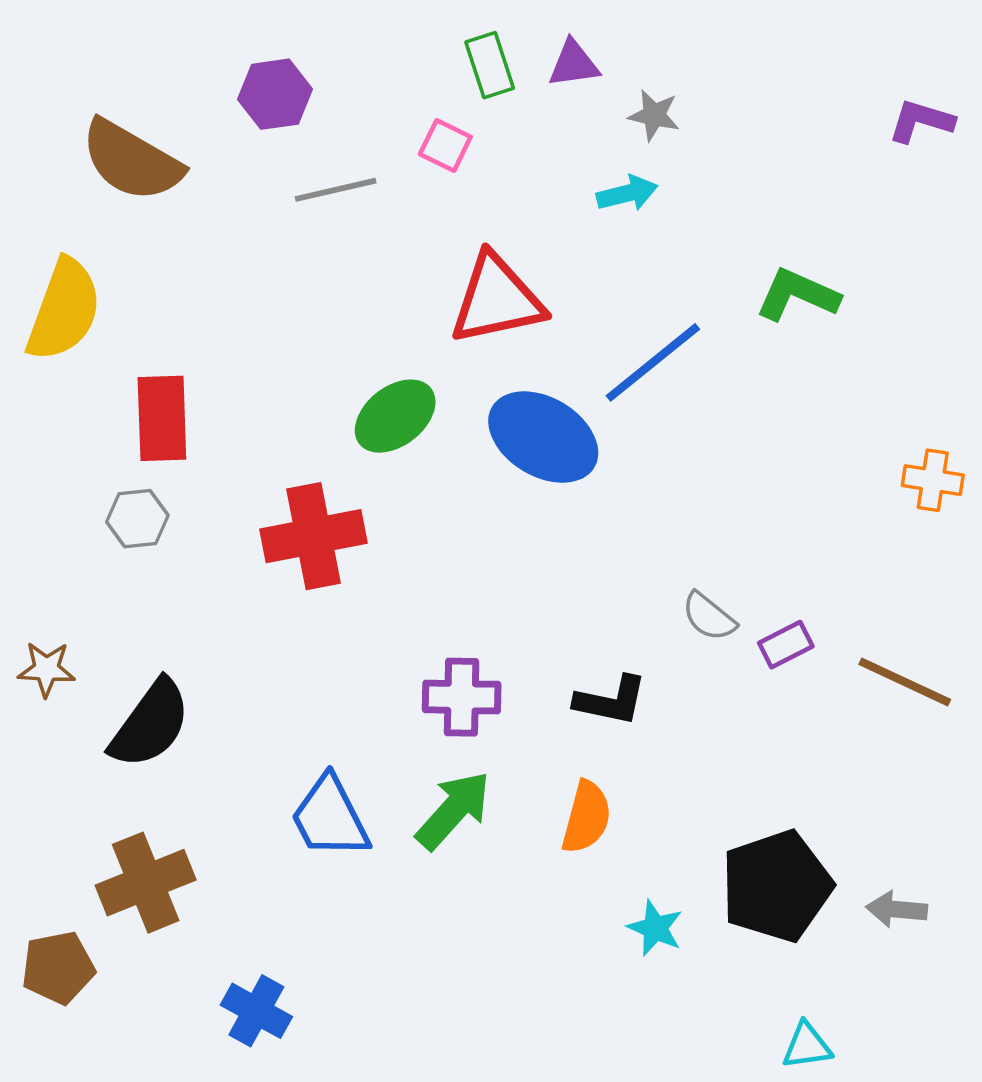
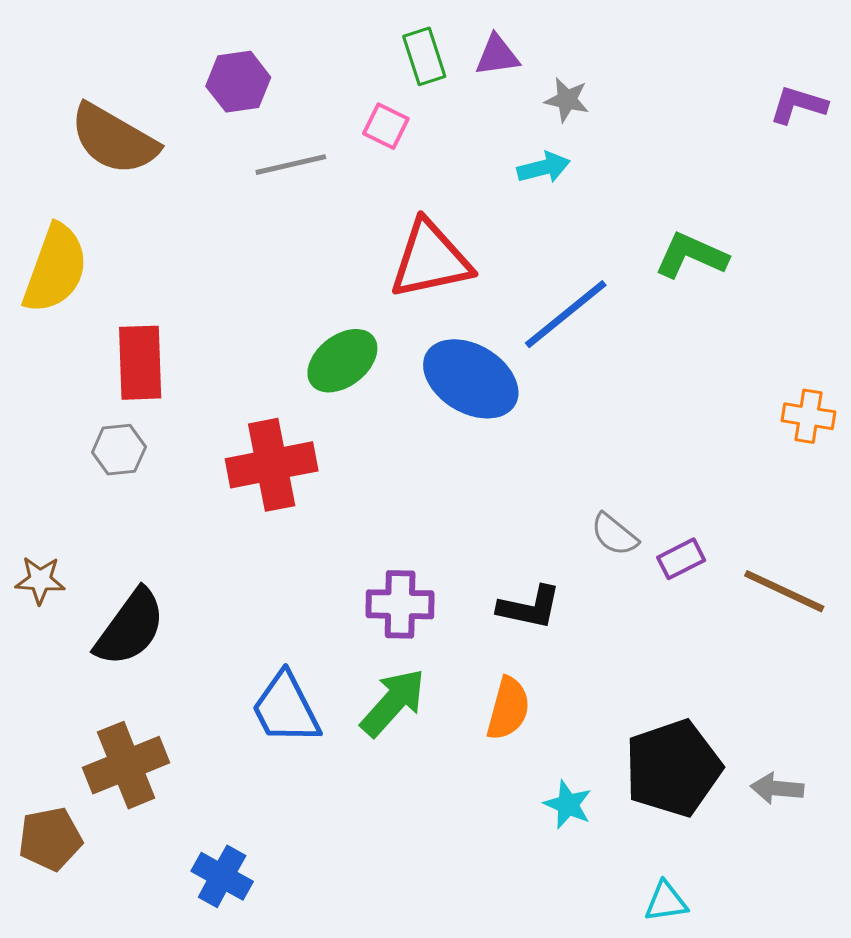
cyan triangle: (807, 1046) -> (666, 902), moved

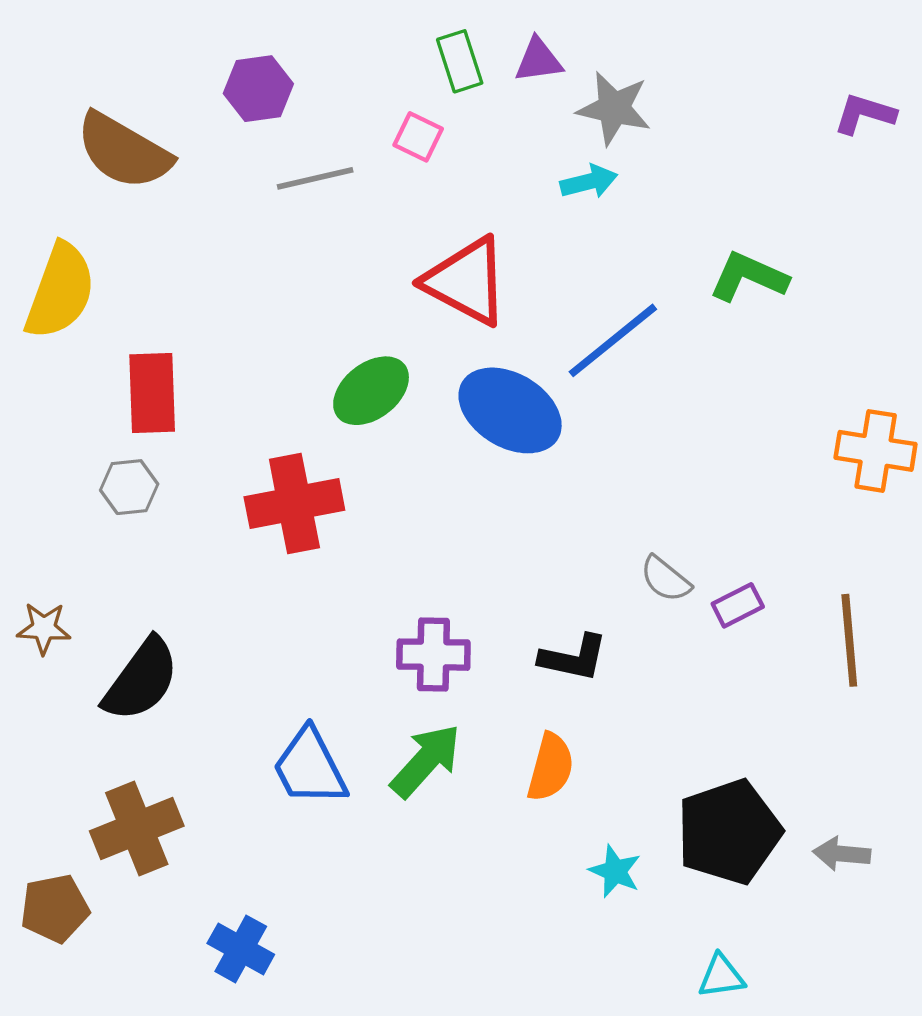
gray star: (567, 100) -> (614, 108), size x1.5
red triangle: (430, 260) -> (466, 281), turned 40
orange cross: (808, 416) -> (876, 451), size x1.4
brown line: (784, 591) -> (849, 640), turned 60

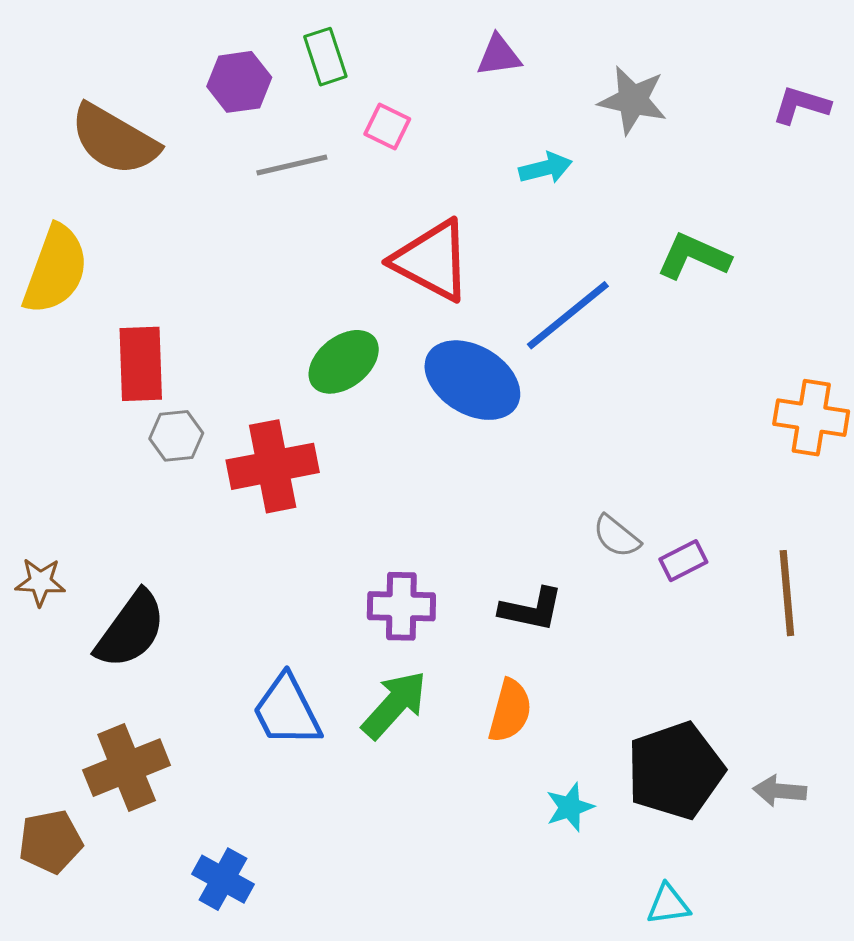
green rectangle: (460, 61) -> (325, 57), moved
gray star: (614, 108) -> (633, 100), moved
gray hexagon: (129, 487) -> (176, 436), moved
cyan star: (615, 871) -> (570, 807), turned 30

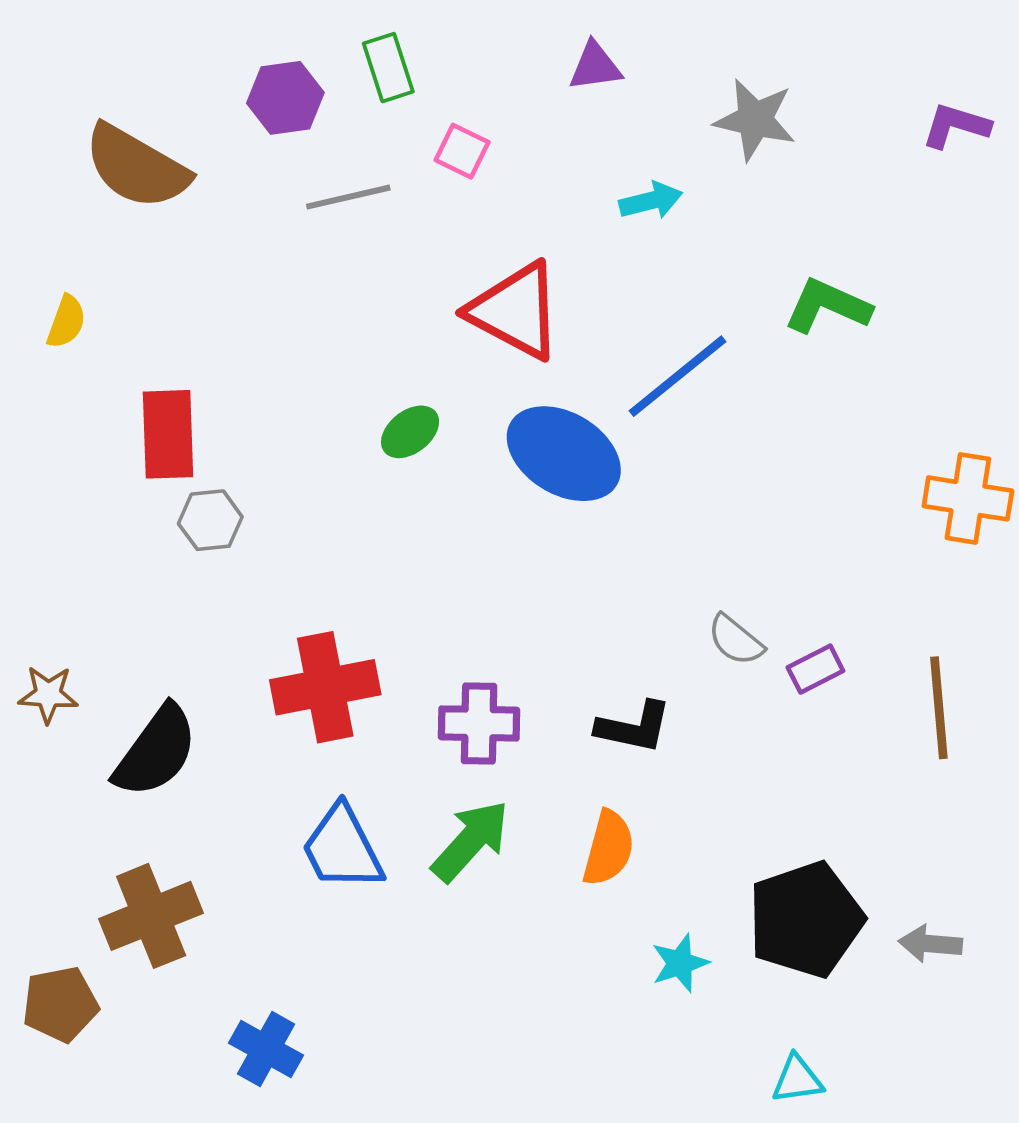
yellow semicircle: (56, 270) -> (66, 322), size x0.5
green ellipse: (344, 362) -> (410, 432), size x0.7
red cross: (273, 466) -> (325, 687), moved

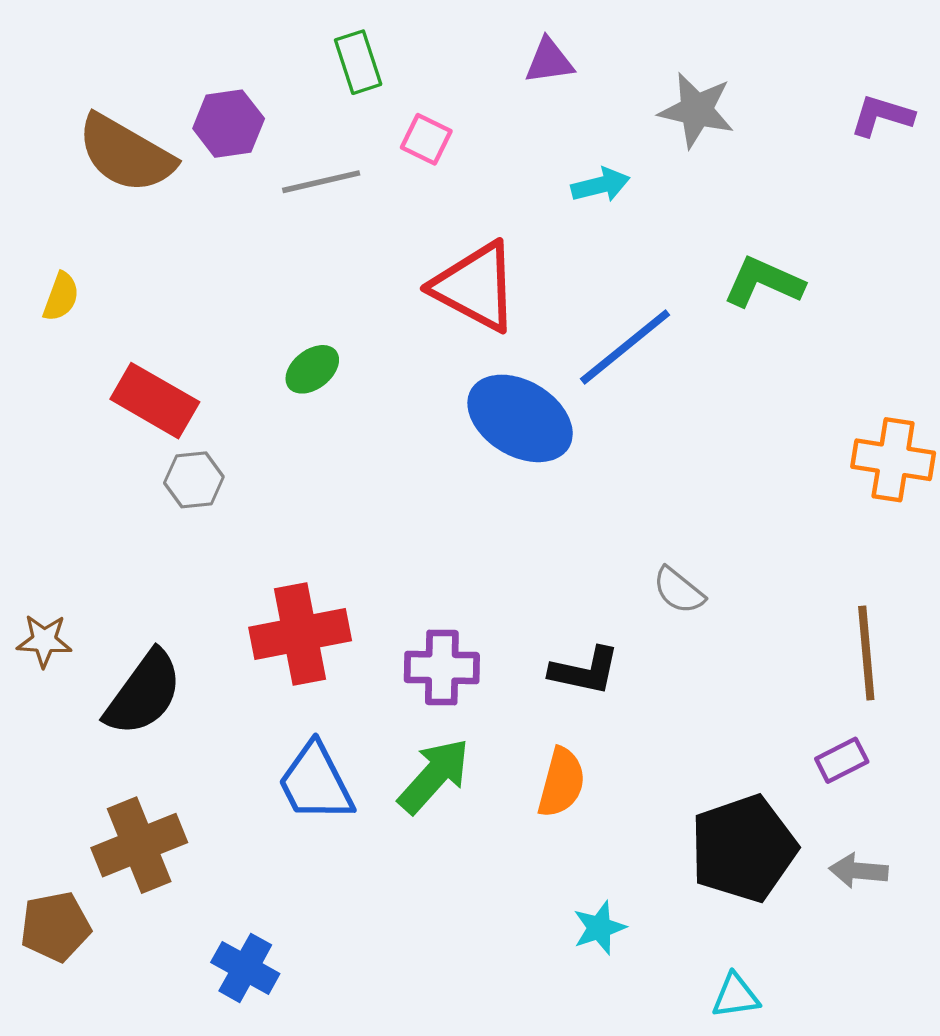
purple hexagon: (285, 98) -> (229, 124), moved
green ellipse: (410, 432) -> (312, 369), moved
red rectangle: (168, 434) -> (155, 401), turned -58
purple rectangle: (815, 669) -> (842, 760), moved
cyan star: (680, 963) -> (599, 928), moved

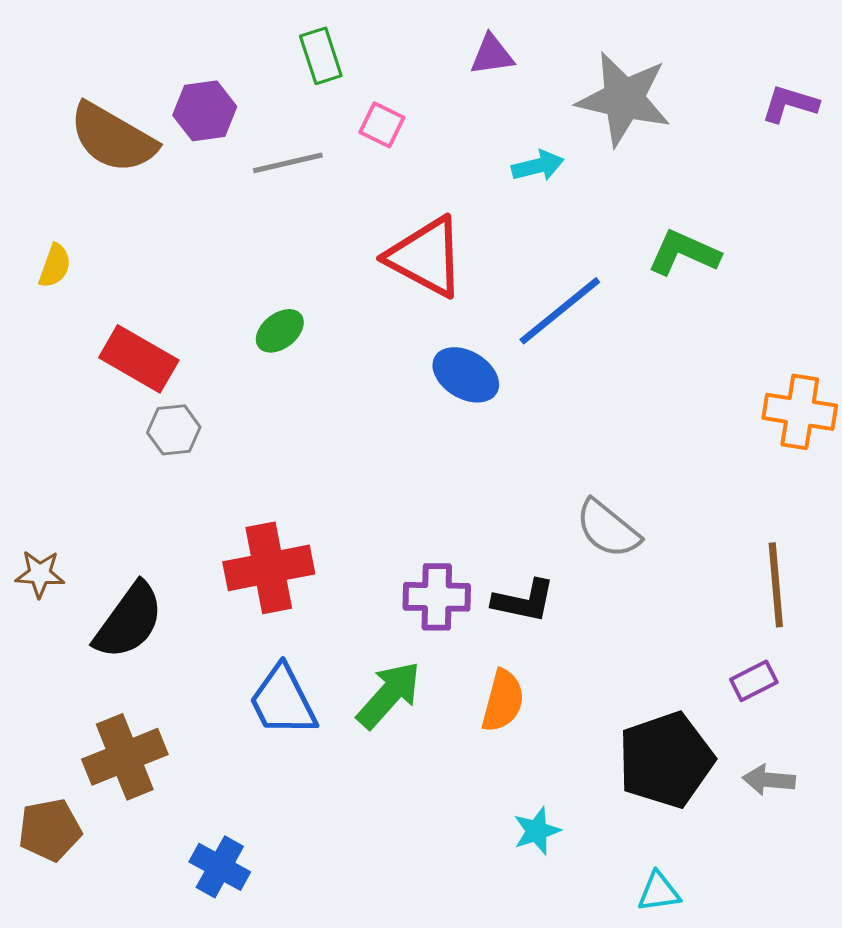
gray star: (697, 110) -> (624, 99), size x1.4
blue ellipse: (520, 418) -> (466, 375), size x0.7
gray semicircle: (679, 590) -> (608, 529), size x1.4
purple cross: (442, 668) -> (437, 597), moved

